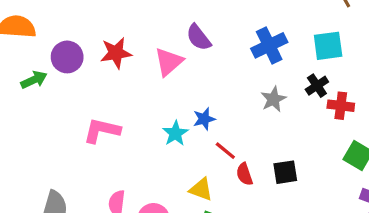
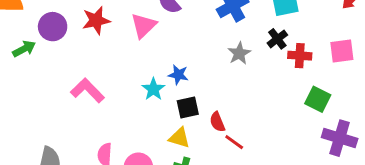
blue star: (204, 119) -> (178, 75), turned 30
pink L-shape: (102, 130) -> (87, 90), turned 36
red line: (225, 151) -> (234, 142), moved
black square: (285, 172) -> (188, 107), moved

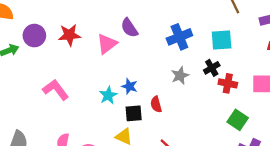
red semicircle: (217, 122) -> (156, 104), moved

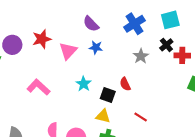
pink triangle: (107, 44) -> (68, 51), moved
blue star: (129, 86) -> (96, 47), moved
black square: (134, 113) -> (108, 95), turned 35

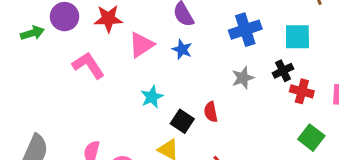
pink L-shape: (38, 87) -> (88, 65), moved

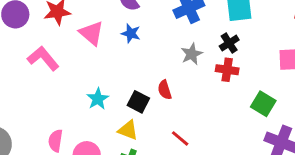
pink triangle: (141, 45) -> (92, 33), turned -40
red cross: (302, 91) -> (227, 70), moved
cyan star: (152, 97) -> (98, 99), moved

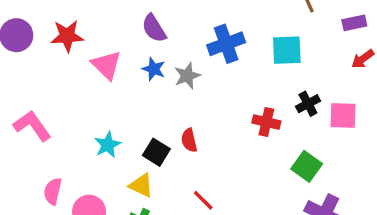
black cross: (229, 43) -> (308, 104), moved
gray star: (192, 54) -> (187, 76), moved
pink L-shape: (43, 58) -> (32, 126), moved

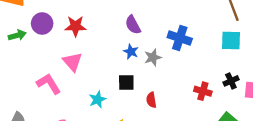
blue cross: (226, 44) -> (180, 38), turned 35
cyan square: (287, 50) -> (231, 41), moved
pink triangle: (106, 65) -> (73, 62), moved
black square: (156, 152) -> (126, 82), moved, turned -36

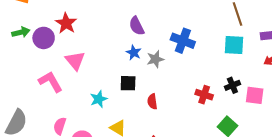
purple circle: (42, 23) -> (44, 38), moved
red star: (75, 26) -> (66, 23), moved, turned 30

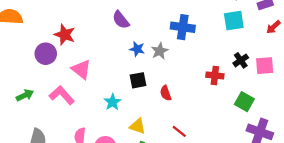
purple semicircle: (137, 26) -> (121, 20), moved
green arrow: (21, 32) -> (25, 95), moved

